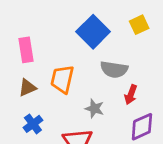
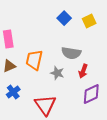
blue square: (93, 32) -> (64, 18), moved, size x0.6
gray star: (94, 109) -> (57, 73), moved

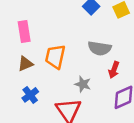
gray star: (57, 73) -> (83, 84), moved

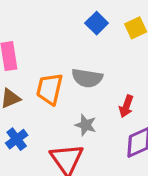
gray semicircle: (100, 48) -> (87, 78), moved

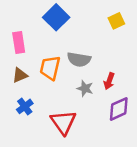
blue square: (97, 23) -> (56, 17), moved, size x1.5
gray star: (86, 125) -> (85, 88), moved

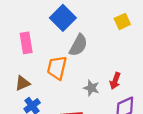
gray semicircle: (79, 59) -> (78, 45), moved, turned -70
brown triangle: (20, 75) -> (23, 83), moved

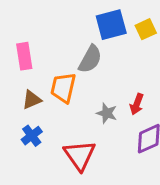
blue square: (63, 18) -> (111, 25), moved, turned 30
brown triangle: (23, 83) -> (32, 100), moved

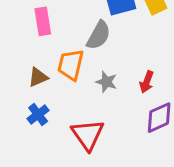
pink rectangle: (24, 56) -> (43, 21), moved
gray star: (107, 113) -> (106, 82), moved

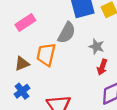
pink rectangle: (43, 21) -> (25, 22), turned 66
gray star: (106, 82) -> (96, 47), moved

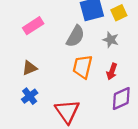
gray star: (96, 47) -> (111, 40), moved
orange trapezoid: (46, 55) -> (82, 67), moved

